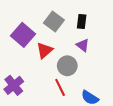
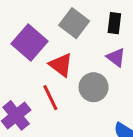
red triangle: (45, 50) -> (61, 65), turned -42
red line: (60, 87) -> (50, 98), moved

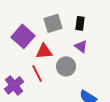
gray square: (74, 23) -> (53, 23), turned 36
red triangle: (61, 65) -> (44, 51), turned -42

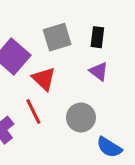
red triangle: (44, 51) -> (44, 79), turned 48
gray circle: (66, 66) -> (81, 117), moved

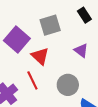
black rectangle: (97, 37) -> (84, 15), moved, turned -40

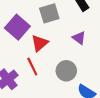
red triangle: (40, 56) -> (40, 43), turned 36

